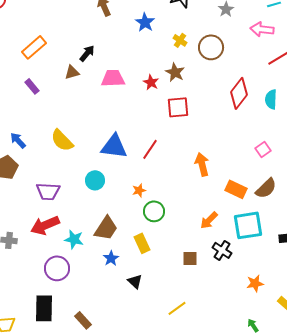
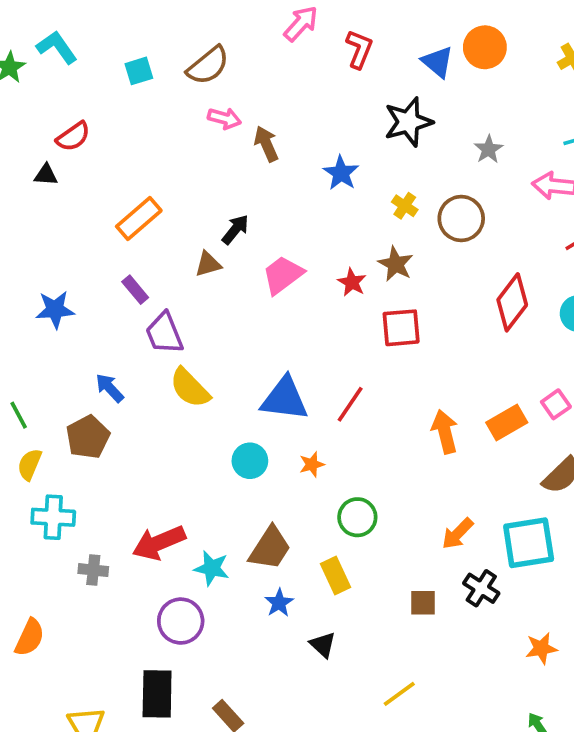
pink trapezoid: (113, 78) -> (283, 275), turned -35
orange rectangle: (236, 189) -> (507, 422), moved, turned -55
orange star: (139, 190) -> (312, 464), moved
purple trapezoid: (48, 191) -> (164, 333), moved, turned 65

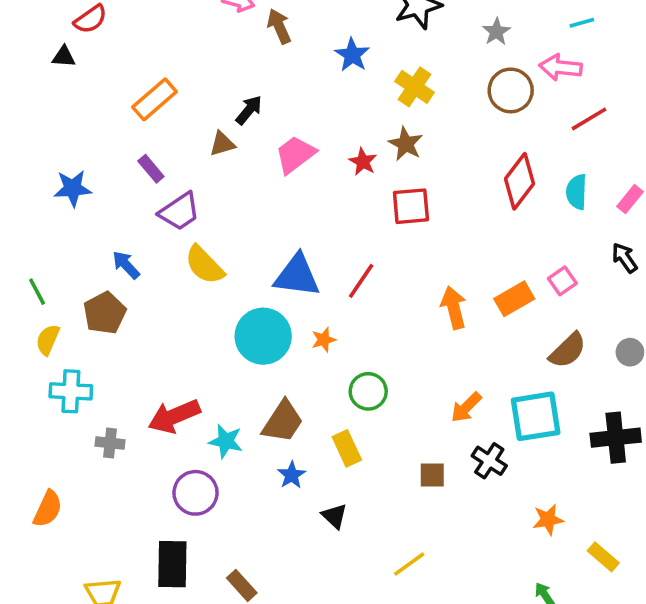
yellow cross: (405, 206) -> (415, 87), size x1.5
brown circle: (461, 219) -> (511, 90), moved
purple trapezoid: (164, 333) -> (179, 212), turned -102
cyan circle: (250, 461) -> (263, 336), size x1.6

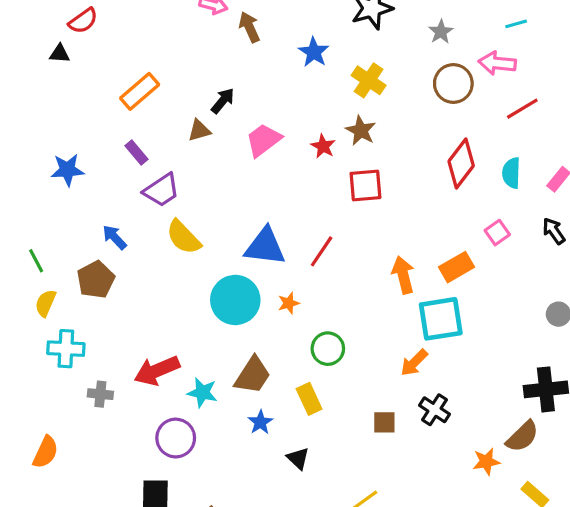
pink square: (562, 281) -> (497, 233), moved
brown semicircle: (568, 350) -> (522, 436), moved
cyan square: (536, 416) -> (441, 319), moved

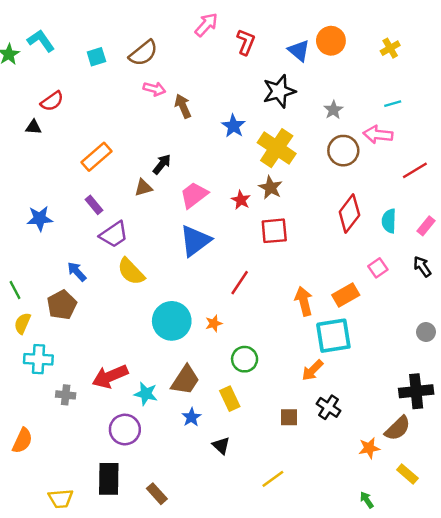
yellow cross: (369, 80) -> (277, 148), size x1.4
red line: (522, 109) -> (415, 170), moved
blue triangle: (265, 247) -> (195, 241), moved, turned -44

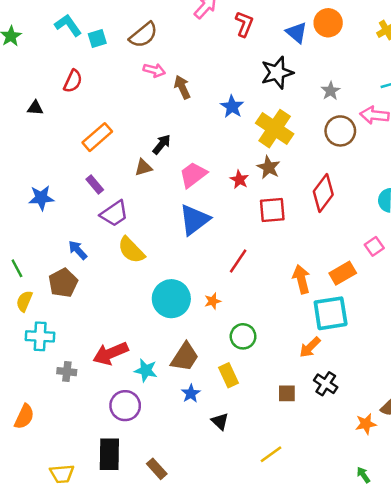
cyan L-shape: (41, 41) -> (68, 25), moved
red semicircle: (52, 101) -> (73, 81), moved, turned -30
red diamond: (349, 214) -> (323, 193), moved

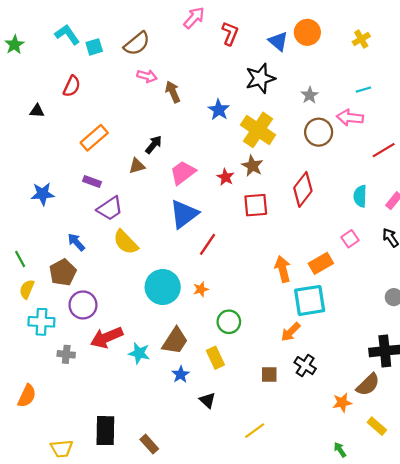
purple rectangle: (95, 184) -> (92, 182), turned -30
red line: (238, 261) -> (208, 244), moved
purple circle: (125, 406) -> (83, 305), moved

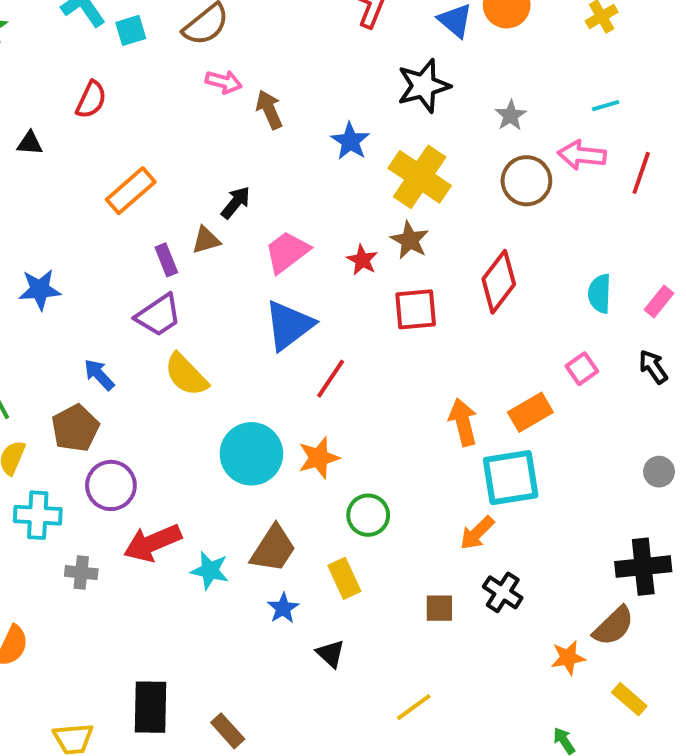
red line: (384, 150) -> (641, 173), moved, turned -40
purple rectangle: (92, 182) -> (166, 260), moved, turned 48
orange star: (201, 289) -> (319, 458), size x1.5

